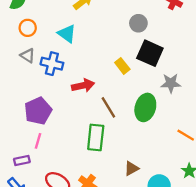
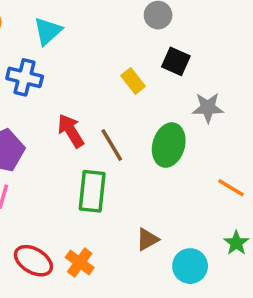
cyan triangle: (67, 34) -> (48, 31), turned 42
black square: (150, 53) -> (176, 61), size x0.7
red arrow: (83, 86) -> (71, 131), moved, turned -110

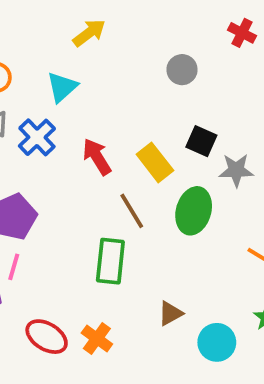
black square: (176, 61) -> (201, 141), moved
blue cross: (25, 77) -> (37, 137), turned 32
yellow rectangle: (133, 81) -> (155, 162), moved, size x1.4
red arrow: (71, 131) -> (97, 157), moved

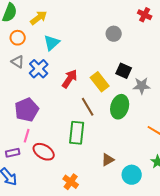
yellow arrow: (89, 33) -> (39, 18), moved
red arrow: (97, 157) -> (70, 79), turned 66
red ellipse: (47, 337) -> (44, 152), moved
orange cross: (97, 339) -> (71, 182), moved

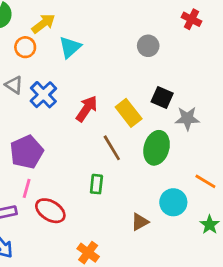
orange circle: (18, 38) -> (25, 47), moved
cyan triangle: (52, 43) -> (70, 47), moved
green rectangle: (77, 133) -> (96, 184), size x0.6
cyan circle: (132, 175) -> (173, 202), moved

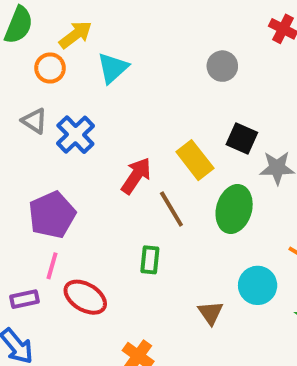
red arrow: (87, 109) -> (136, 176), moved
brown triangle: (140, 222) -> (211, 313), turned -36

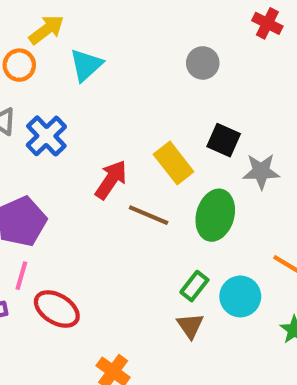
brown line: (171, 209) -> (149, 215), turned -36
green rectangle: (150, 260) -> (194, 286), moved, turned 32

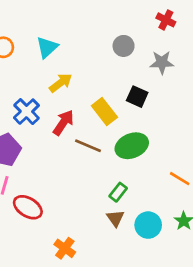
yellow arrow: (46, 30) -> (61, 83), moved
blue cross: (46, 136) -> (26, 112), moved
gray star: (261, 171) -> (162, 62), moved
green ellipse: (215, 215) -> (132, 146), turned 52
cyan circle: (240, 296) -> (148, 225), moved

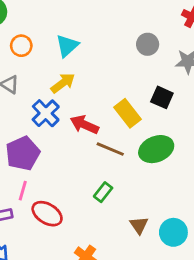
yellow arrow: (61, 83) -> (63, 83), moved
red arrow: (63, 122) -> (84, 125), turned -100
green rectangle: (118, 192) -> (103, 192), moved

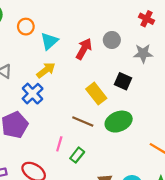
orange circle: (21, 46) -> (26, 27), moved
red arrow: (84, 125) -> (84, 49), moved, turned 95
pink line: (23, 191) -> (59, 144), moved

